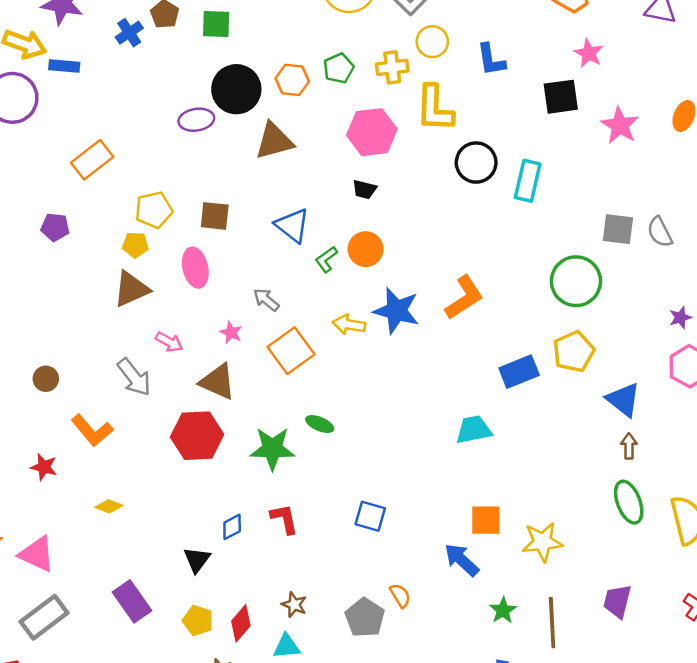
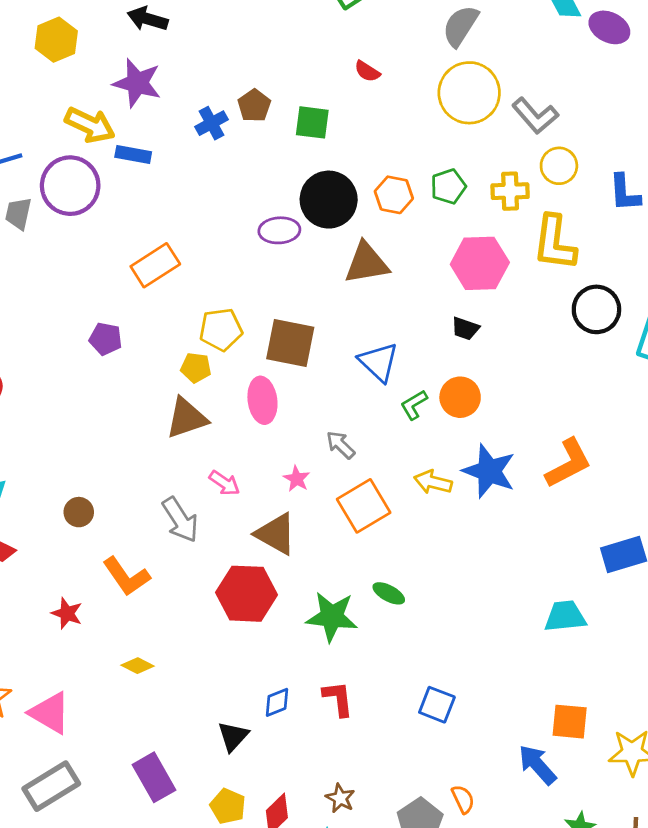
brown square: (215, 216) -> (290, 343), size x1.4

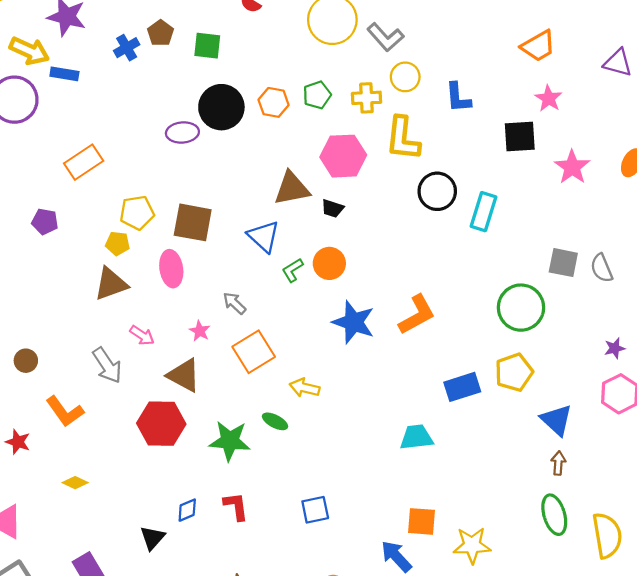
brown triangle: (367, 263) -> (292, 188), moved
yellow arrow: (433, 482) -> (305, 388), moved
blue square: (437, 705) -> (315, 510), turned -32

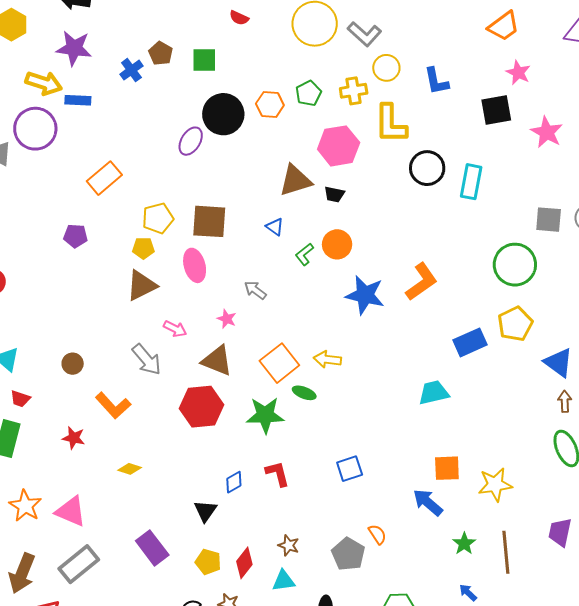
purple ellipse: (182, 132) -> (191, 141), turned -48
blue triangle: (264, 236) -> (275, 227), size x0.6
orange square: (254, 352) -> (279, 363), moved

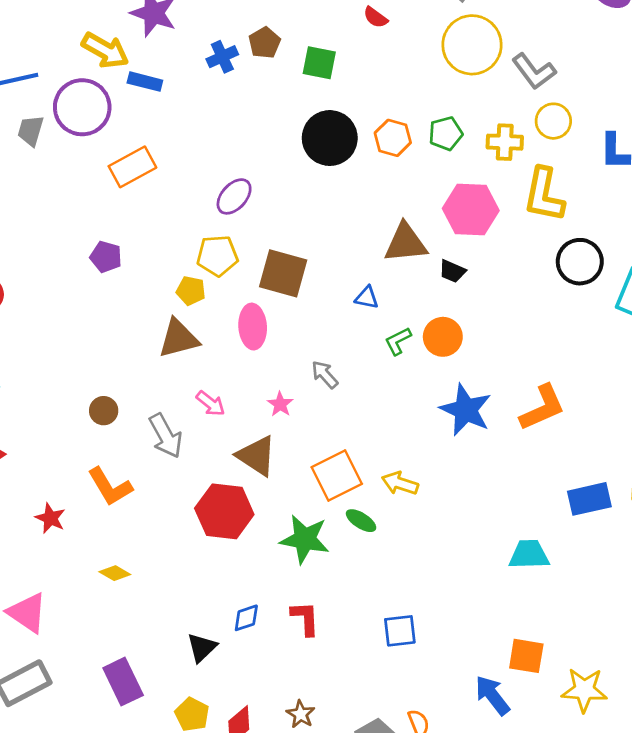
purple ellipse: (191, 141) -> (234, 196), moved
orange rectangle: (104, 178) -> (132, 167), moved
blue triangle: (275, 227) -> (367, 298), turned -36
brown circle: (73, 364) -> (104, 411), moved

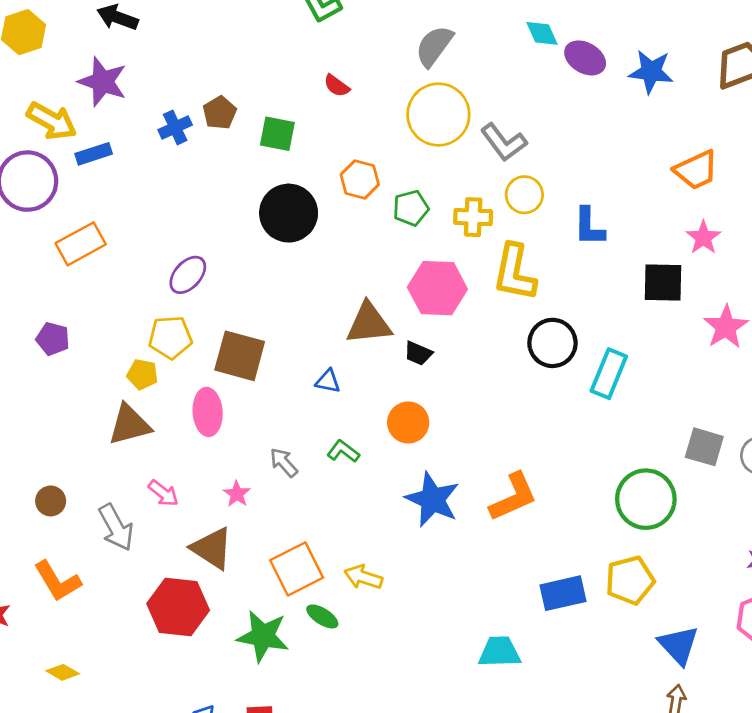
blue rectangle: (145, 82) -> (94, 154), turned -32
orange hexagon: (393, 138) -> (360, 180), moved
green L-shape: (398, 341) -> (343, 451), moved, turned 64

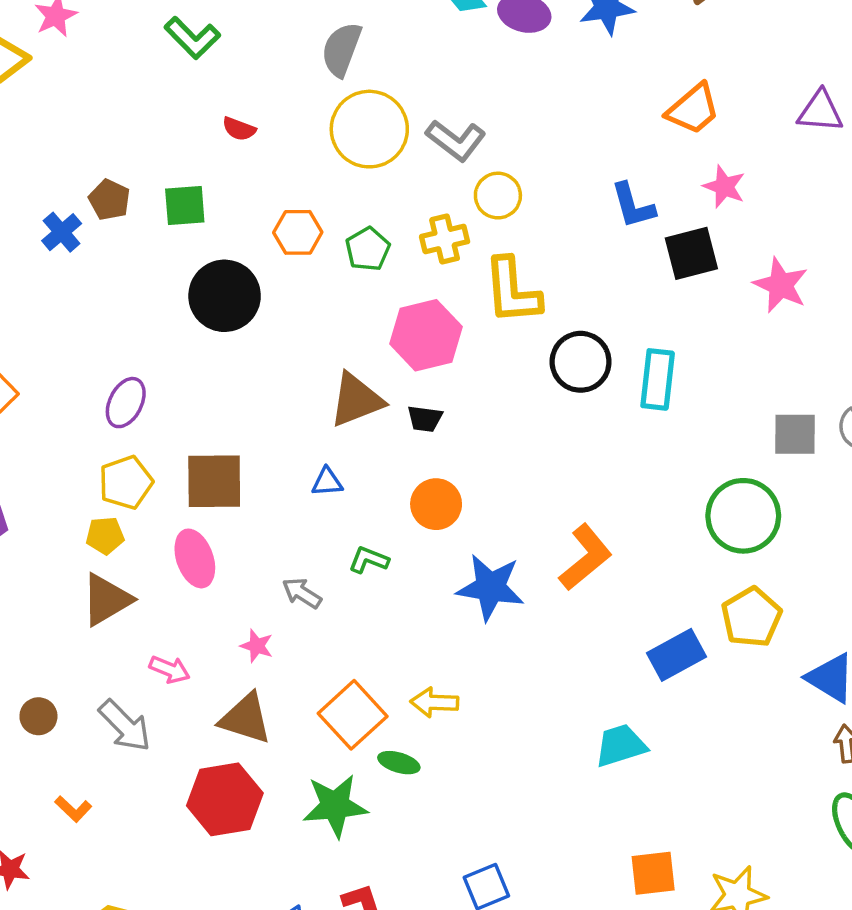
blue L-shape: (589, 227) -> (633, 206), moved
orange L-shape: (57, 581) -> (73, 809), size x0.6

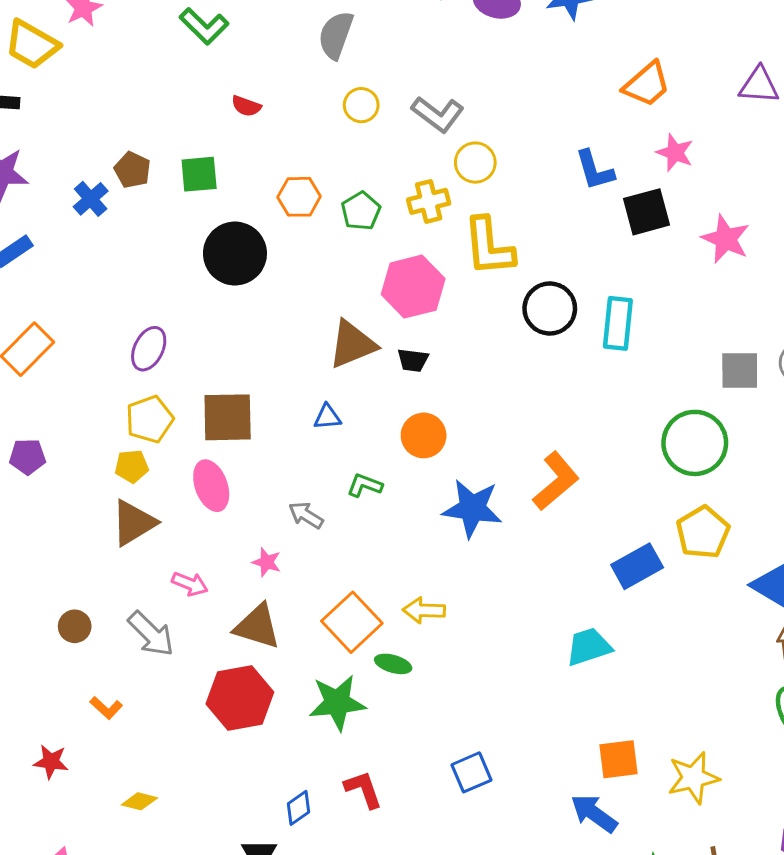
yellow circle: (369, 129) -> (361, 105), size x0.5

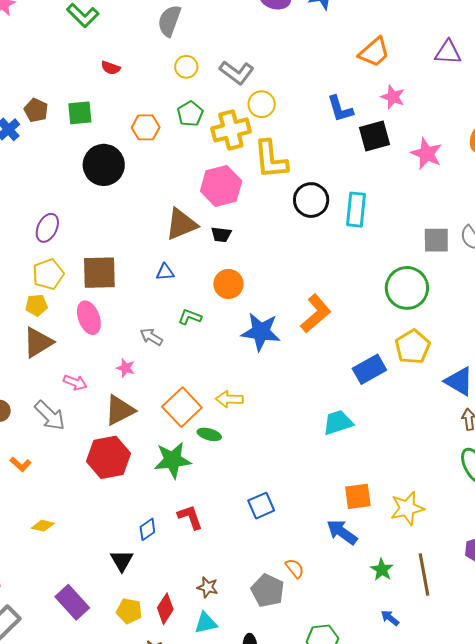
yellow cross: (429, 201) -> (231, 130), size x1.4
green pentagon: (361, 211) -> (190, 114), moved
brown triangle: (257, 626) -> (120, 410), turned -44

